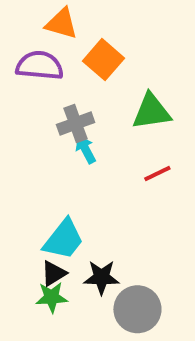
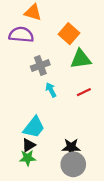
orange square: (103, 60) -> (69, 34), moved
cyan arrow: (86, 149) -> (51, 90), moved
black star: (101, 277) -> (71, 147), moved

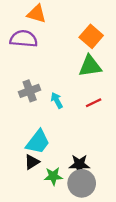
orange square: (69, 34) -> (91, 36), moved
gray cross: (40, 65) -> (30, 91), moved
green star: (28, 158) -> (53, 176), moved

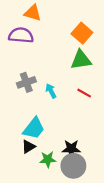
red line: (94, 103) -> (84, 93), turned 56

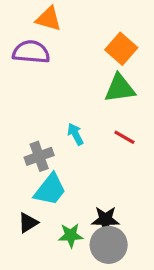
gray cross: (26, 82) -> (39, 156), moved
black triangle: (28, 147) -> (28, 223), moved

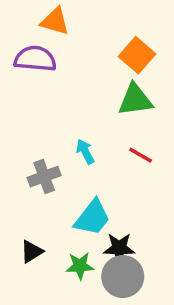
cyan trapezoid: (50, 190) -> (92, 218), moved

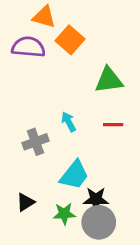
orange square: (137, 55) -> (70, 40), moved
red line: (141, 155) -> (113, 125), turned -30

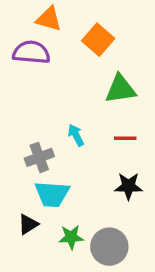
orange square: (70, 40) -> (98, 40), moved
cyan trapezoid: (74, 175) -> (52, 194), moved, turned 56
black star: (96, 199) -> (128, 186), moved

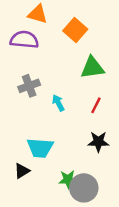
red line: (125, 138) -> (96, 105), turned -63
gray cross: (39, 157) -> (29, 86), moved
green star: (71, 237) -> (68, 179), moved

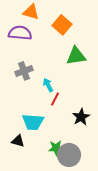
red line: (96, 105) -> (55, 99), moved
black star: (98, 142) -> (81, 117), turned -30
black triangle: (22, 171) -> (18, 141), turned 48

